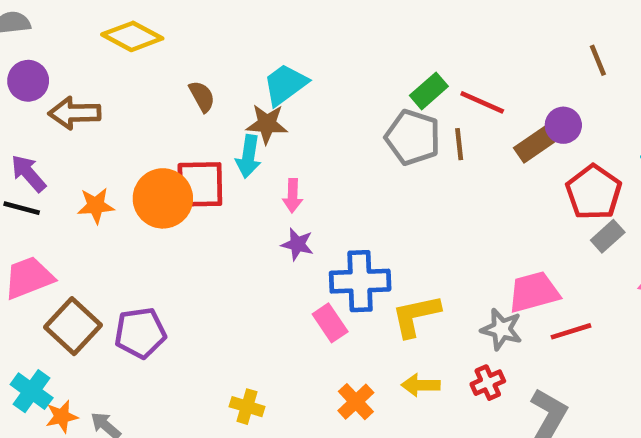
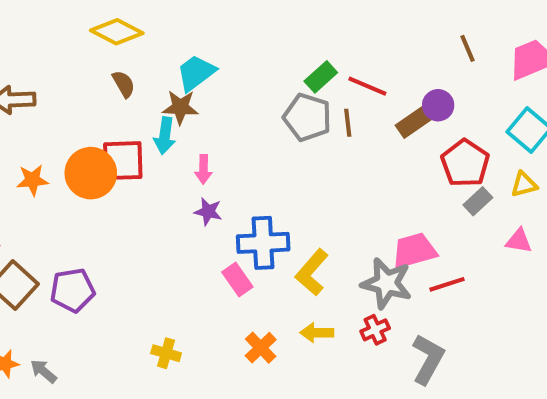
yellow diamond: (132, 36) -> (117, 32), moved
yellow L-shape: (416, 316) -> (312, 272), turned -36
gray star: (502, 329) -> (387, 283), size x1.4

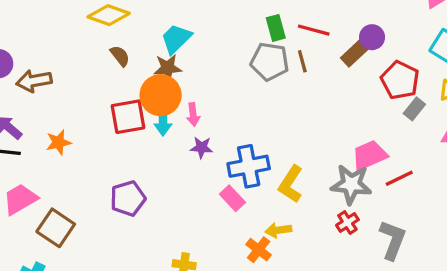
green rectangle: (321, 77) -> (276, 28), turned -55
cyan arrow: (165, 136) -> (163, 121), moved
orange circle: (91, 173) -> (161, 95), moved
purple pentagon: (72, 290) -> (128, 198), moved
yellow arrow: (317, 333) -> (278, 230), moved

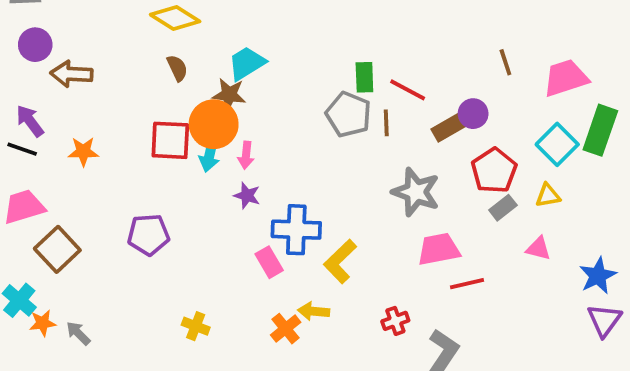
gray star: (351, 184) -> (416, 192), moved

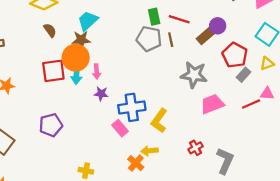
red line: (467, 284) -> (251, 104), moved

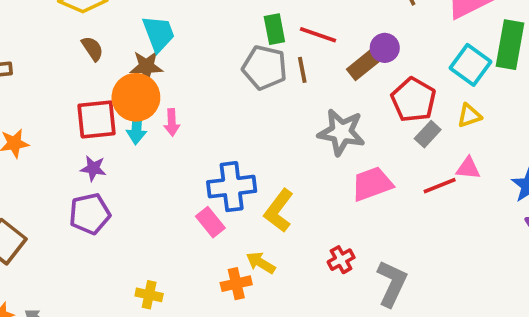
cyan trapezoid: (88, 21) -> (159, 34), turned 110
purple star: (101, 94) -> (93, 168), moved
yellow arrow: (150, 151) -> (261, 263), turned 35
orange cross: (136, 163) -> (236, 284), turned 35

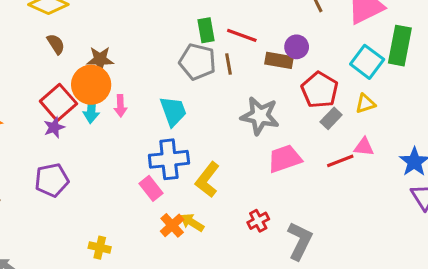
cyan trapezoid: (159, 34) -> (173, 111), moved
brown rectangle: (364, 65) -> (279, 60), turned 48
red square: (97, 119) -> (58, 102), turned -36
purple star: (93, 168) -> (54, 127), moved, turned -30
orange cross: (236, 284) -> (172, 225), moved, turned -30

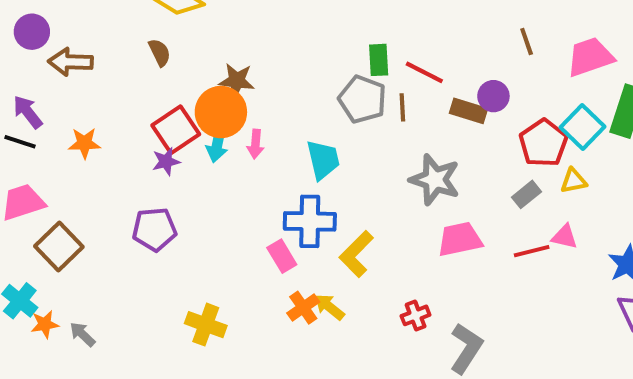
brown semicircle: (56, 44) -> (160, 52), moved
red pentagon: (320, 90) -> (543, 143), moved
yellow cross: (100, 248) -> (206, 325), size x1.4

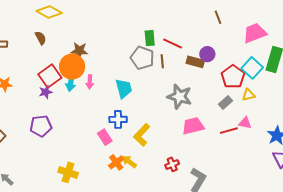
brown line: (527, 41) -> (218, 17), moved
blue cross: (310, 221) -> (118, 119), size x0.7

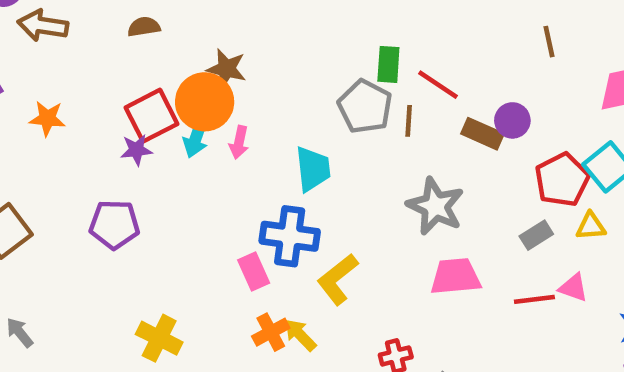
brown semicircle: (41, 38) -> (144, 27), turned -80
blue cross: (118, 119) -> (290, 236), size x1.4

